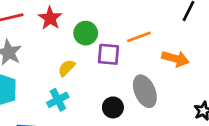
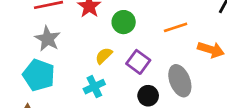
purple square: (108, 54) -> (138, 62), moved, turned 30

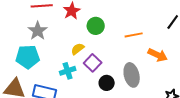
purple square: (138, 62) -> (93, 63), moved
cyan pentagon: (39, 75) -> (28, 57), turned -30

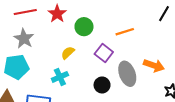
orange arrow: (158, 55) -> (154, 66), moved
purple square: (93, 63) -> (104, 53), moved

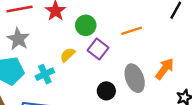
purple square: (104, 53) -> (98, 49), moved
orange arrow: (154, 66) -> (165, 69), turned -72
cyan cross: (60, 77) -> (45, 74), moved

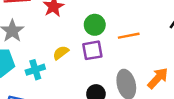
green circle: (86, 25) -> (95, 25), moved
purple square: (98, 49) -> (92, 50), turned 36

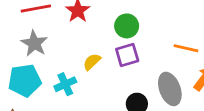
orange line: (129, 36) -> (186, 48), moved, turned 30

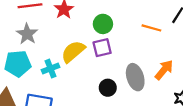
orange line: (186, 48) -> (151, 28), moved
yellow semicircle: (92, 62) -> (73, 52), size x1.6

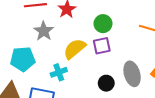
gray star: (27, 34) -> (44, 31), moved
cyan cross: (50, 69) -> (59, 72), moved

